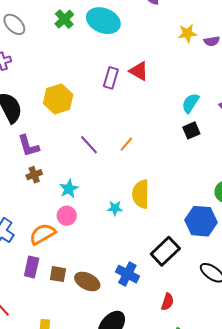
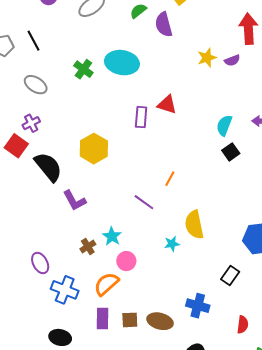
purple line: (89, 145) -> (144, 202), moved
brown cross: (34, 175) -> (88, 247), moved
cyan star: (69, 189) -> (112, 236), moved
black rectangle: (165, 251) -> (230, 276), size x0.7

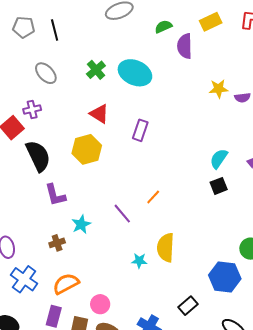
red triangle: (167, 105) -> (99, 114), moved
cyan star: (112, 236) -> (81, 224), moved
pink circle: (126, 261) -> (100, 304), moved

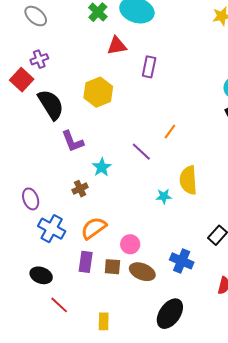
gray ellipse: (46, 73) -> (36, 16), moved
red triangle: (99, 114) -> (117, 46), moved, turned -35

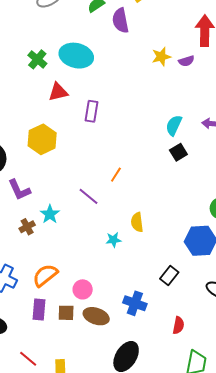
yellow semicircle: (188, 180) -> (137, 222), size x0.7
brown cross: (80, 189) -> (27, 227), moved
red line: (59, 305) -> (28, 359), moved

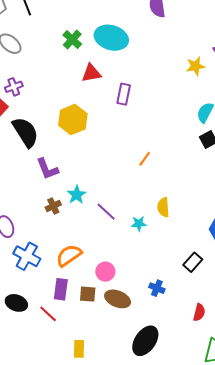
yellow star: (161, 57) -> (195, 66), moved
purple line: (88, 196) -> (106, 212), moved
blue cross: (135, 303) -> (157, 288), size x0.7
red line: (28, 359) -> (48, 314), moved

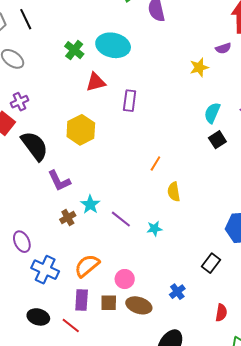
yellow semicircle: (163, 207) -> (174, 192), moved
blue cross: (157, 288) -> (177, 292), turned 35

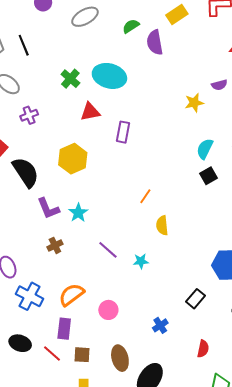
purple cross: (20, 102) -> (29, 115), moved
cyan star: (90, 204) -> (78, 213), moved
brown square: (109, 303) -> (82, 355), moved
brown ellipse: (139, 305) -> (120, 358), moved, turned 55

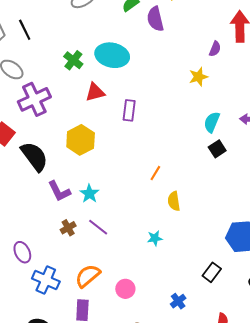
purple semicircle: (219, 85) -> (215, 49), moved, turned -49
purple cross: (29, 115) -> (34, 99), size x1.8
purple line: (108, 250) -> (98, 227), moved

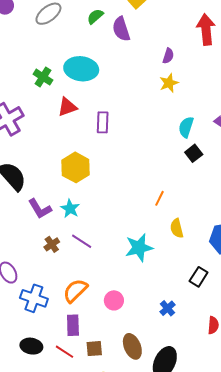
purple semicircle: (215, 49) -> (168, 56), moved
yellow hexagon: (81, 140) -> (76, 167), moved
orange line: (155, 173) -> (160, 198), moved
yellow semicircle: (174, 201) -> (177, 228), moved
cyan star: (155, 238) -> (139, 248), size x1.8

